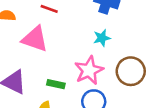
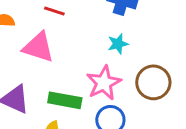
green rectangle: (56, 84) -> (65, 100), size x1.5

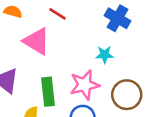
green rectangle: (65, 100) -> (48, 92), turned 60

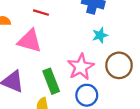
cyan star: (105, 55) -> (100, 35), moved

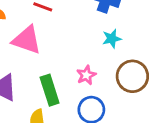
pink star: (81, 67) -> (86, 75), size x0.6

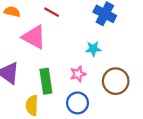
cyan star: (112, 39) -> (93, 49), moved

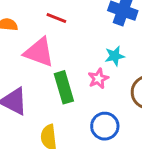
pink star: (78, 74) -> (98, 79), moved
green rectangle: (46, 81) -> (64, 87), moved

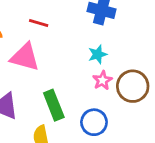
pink star: (98, 79) -> (102, 80), moved
green rectangle: (64, 87) -> (54, 105), moved

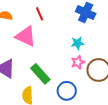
red line: (39, 23) -> (40, 14), turned 40
green rectangle: (54, 105) -> (40, 74), turned -30

